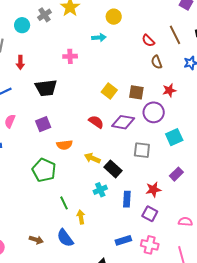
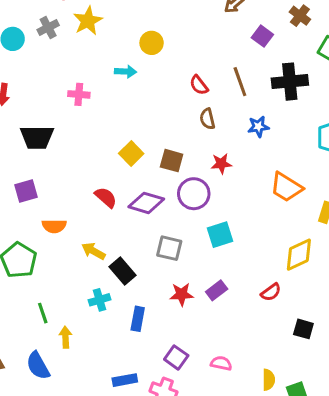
red star: (153, 190) -> (182, 294), moved
purple square: (150, 214) -> (176, 357), moved

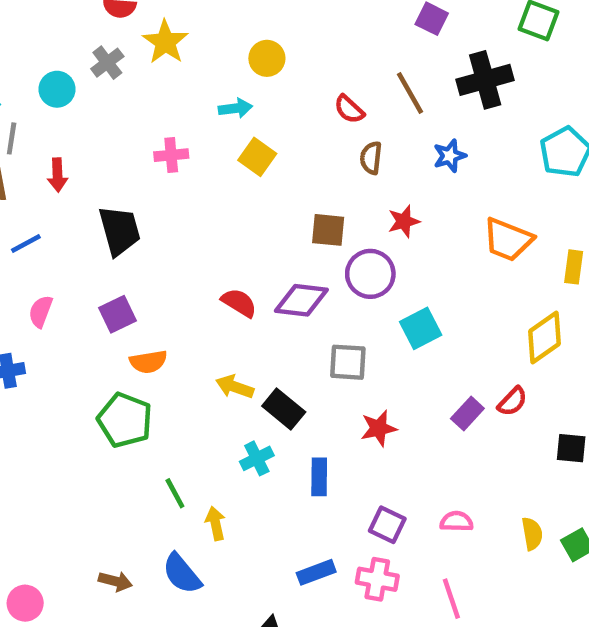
brown semicircle: (207, 119) -> (371, 158), turned 30
black trapezoid: (37, 137) -> (120, 231), turned -96
yellow square: (131, 154) -> (257, 157), moved
orange semicircle: (54, 226) -> (148, 362), moved
purple rectangle: (217, 290) -> (467, 414), moved

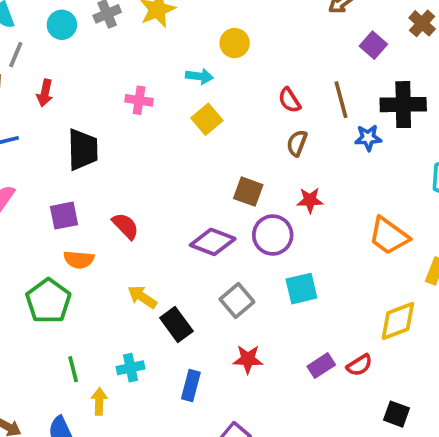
blue star: (450, 156) -> (368, 138), moved
red semicircle: (239, 303) -> (125, 226), moved
gray square: (348, 362) -> (237, 301), turned 32
cyan cross: (257, 458) -> (130, 368), moved

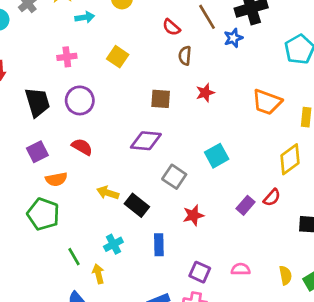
cyan arrow: (200, 76) -> (85, 17), moved
purple circle: (273, 235) -> (80, 100), moved

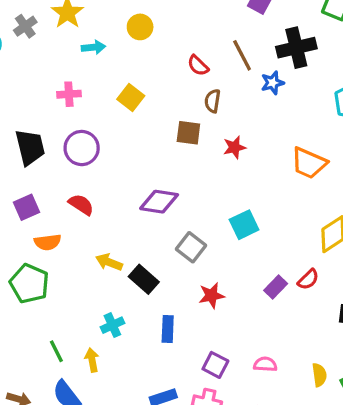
brown square: (161, 99) -> (188, 133), moved
green line: (74, 257) -> (56, 351), moved

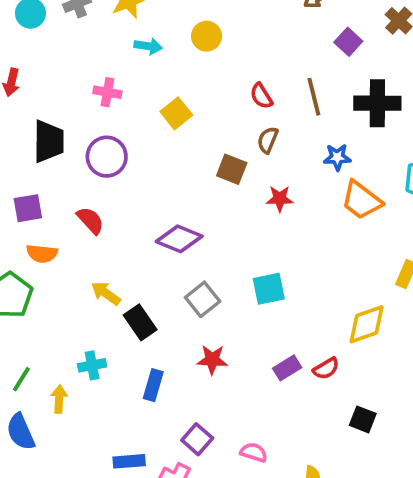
blue star: (273, 83) -> (337, 157), moved
orange trapezoid: (309, 163) -> (361, 200), moved
green line: (56, 351) -> (21, 379), turned 45

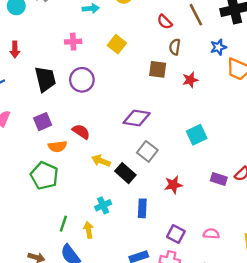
red semicircle: (90, 220) -> (81, 132), moved
gray square: (203, 299) -> (147, 151), moved
purple rectangle: (287, 368) -> (219, 179), turned 63

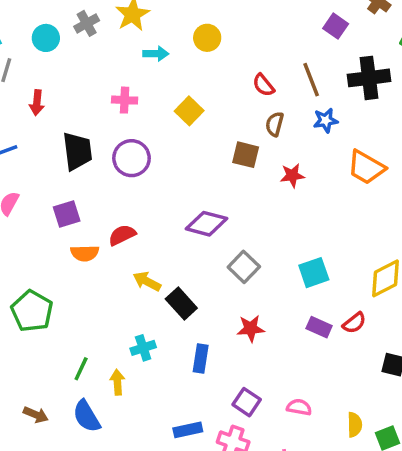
blue star: (218, 47) -> (326, 120), moved
red semicircle: (81, 132) -> (122, 235), turned -66
cyan square: (197, 135) -> (314, 273), moved
gray square: (147, 151) -> (244, 267), moved
green pentagon: (44, 176) -> (32, 311), moved

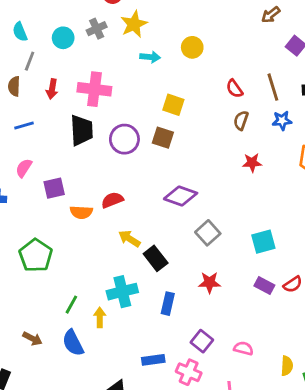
pink cross: (125, 100) -> (94, 89), moved, size x1.6
yellow square: (189, 111) -> (173, 105), turned -30
brown square: (246, 155) -> (163, 138), moved
purple square: (67, 214) -> (54, 188), moved
cyan cross: (143, 348) -> (122, 292), size x1.5

